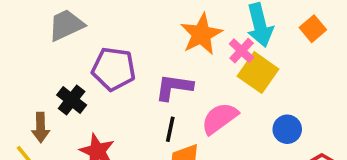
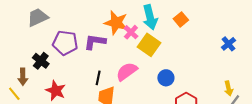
orange star: (201, 34) -> (116, 23), turned -30
pink cross: (242, 51) -> (131, 32), moved
purple L-shape: (174, 87) -> (95, 42), moved

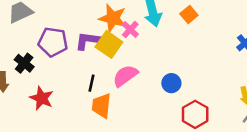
yellow square: (149, 45) -> (109, 44), moved

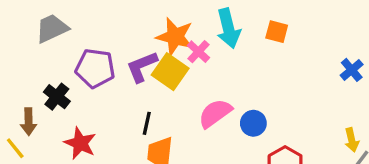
orange square: (189, 14) -> (277, 32), turned -35
purple L-shape: (88, 41) -> (142, 67), turned -30
pink semicircle: (125, 76) -> (215, 113), moved

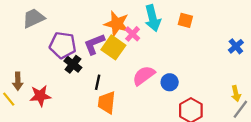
black cross: (57, 97) -> (73, 64), moved
red star: (80, 143) -> (40, 96), moved, turned -30

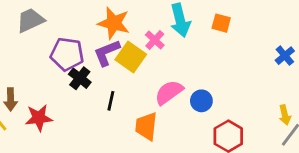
orange star: (117, 24) -> (114, 23), moved
orange trapezoid: (107, 102) -> (146, 126), moved

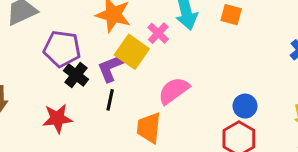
purple L-shape: (107, 53) -> (112, 67), moved
blue circle: (201, 101) -> (245, 106), moved
red star: (39, 118) -> (57, 118), moved

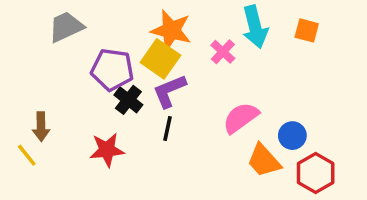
yellow square: (132, 52) -> (160, 59), moved
blue circle: (245, 106) -> (292, 136), moved
orange trapezoid: (149, 128) -> (264, 161), moved, turned -48

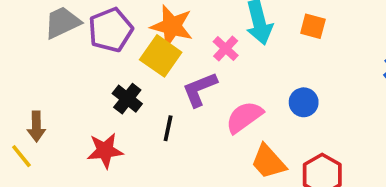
purple pentagon: (112, 70) -> (111, 30), moved, turned -30
purple L-shape: (169, 91) -> (200, 89), moved
blue circle: (292, 136) -> (304, 102), moved

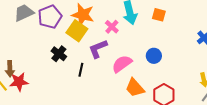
red star: (105, 151) -> (19, 82), moved

